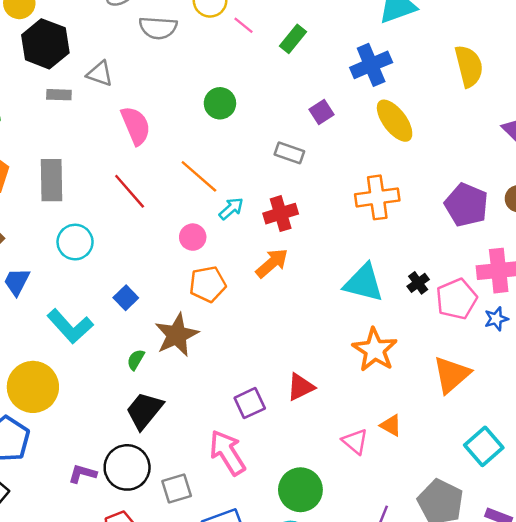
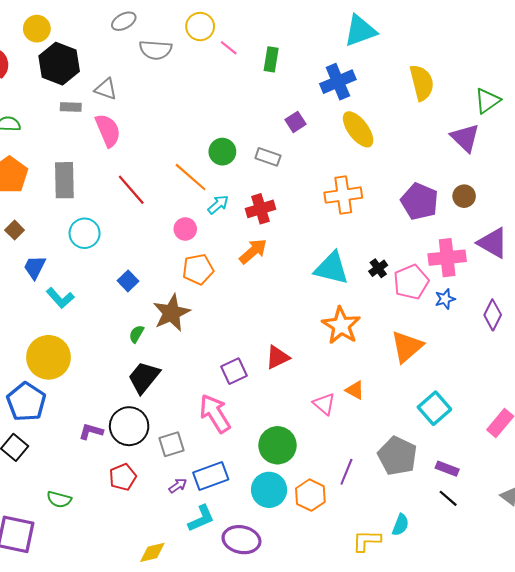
green rectangle: (293, 39) -> (271, 59), turned -30
green circle: (220, 103) -> (222, 152), moved
pink semicircle: (136, 126) -> (108, 130), moved
cyan L-shape: (70, 326) -> (60, 298), moved, size x0.7

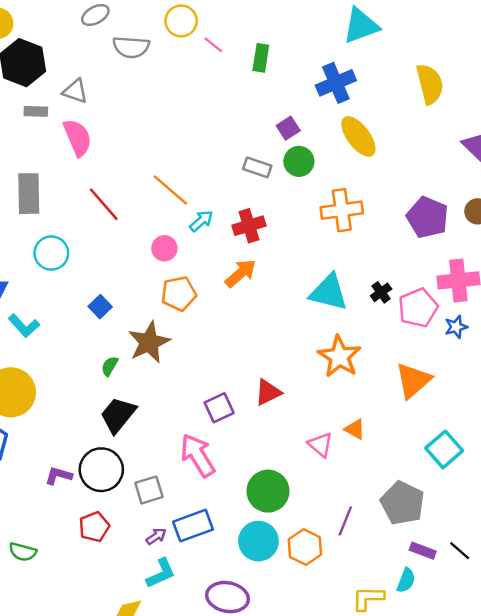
green circle: (222, 152) -> (299, 161), moved
purple rectangle: (447, 469) -> (423, 551), moved
cyan L-shape: (201, 518) -> (161, 573), moved

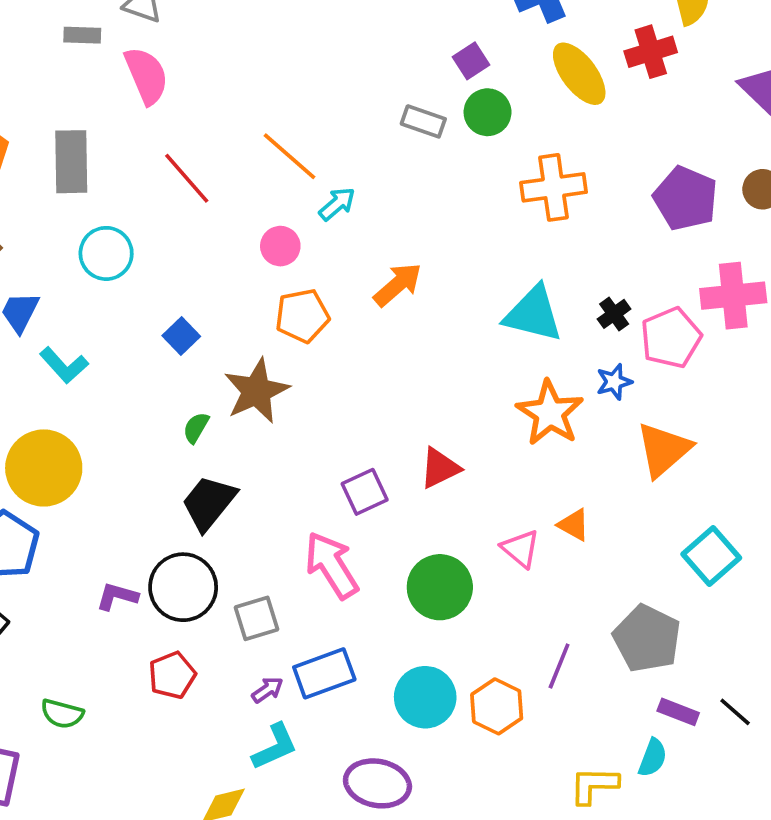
red cross: (249, 226) -> (651, 52), moved
blue star: (456, 327) -> (614, 382), moved
green circle: (268, 491) -> (440, 587), moved

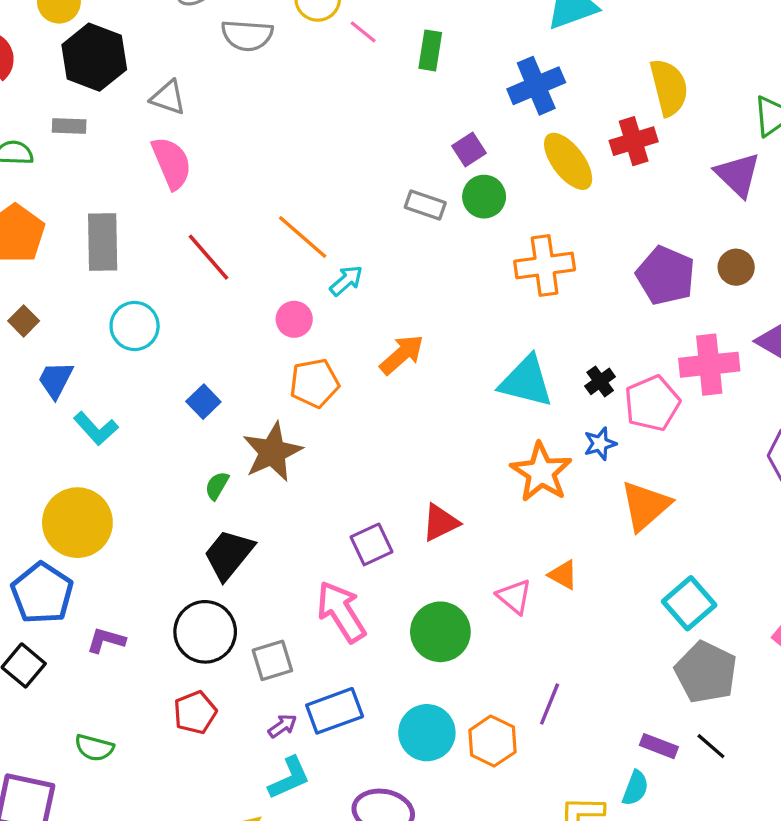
gray rectangle: (82, 35) -> (69, 126), moved
purple L-shape: (117, 596) -> (106, 640), moved
gray pentagon: (647, 639) -> (706, 672), moved

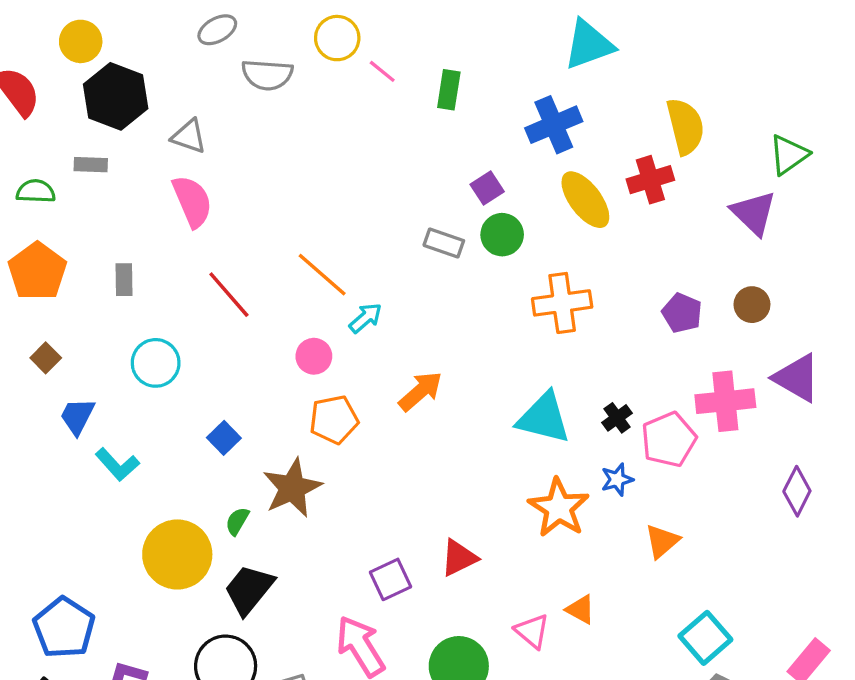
gray rectangle: (103, 242) -> (124, 280), size x0.6
purple pentagon: (666, 276) -> (682, 313), size x0.7
orange triangle: (645, 506) -> (662, 541), size x0.7
yellow circle: (77, 523) -> (177, 554), moved

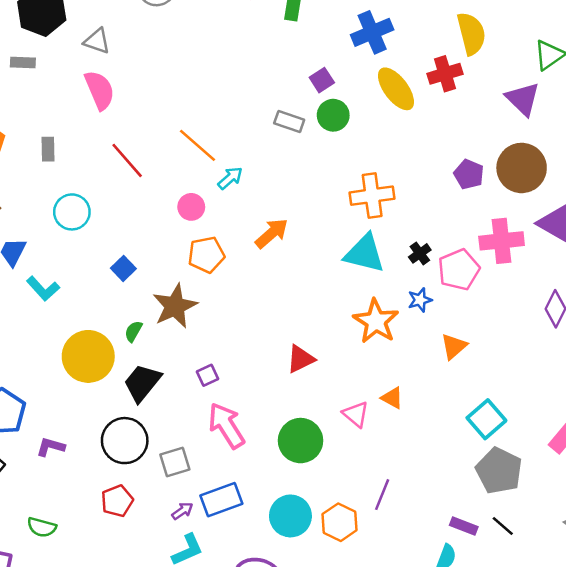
orange cross: (562, 303) -> (372, 196), moved
brown circle: (752, 305) -> (522, 168), size x1.8
purple square: (391, 579) -> (208, 375), moved, size x0.7

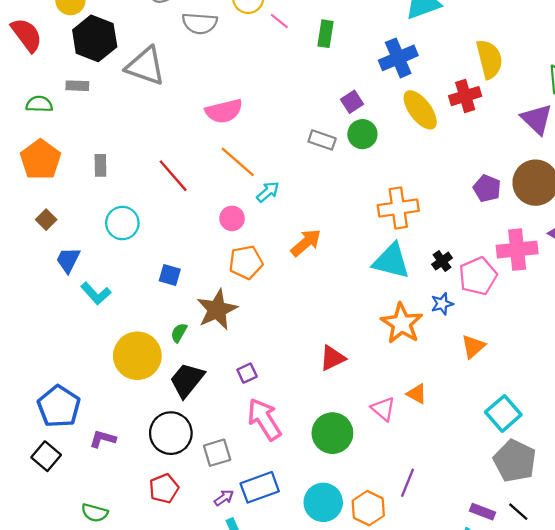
gray triangle: (97, 41) -> (145, 66), size x1.6
pink semicircle: (100, 90) -> (224, 111), moved, turned 99
blue square: (123, 268) -> (170, 275), turned -30

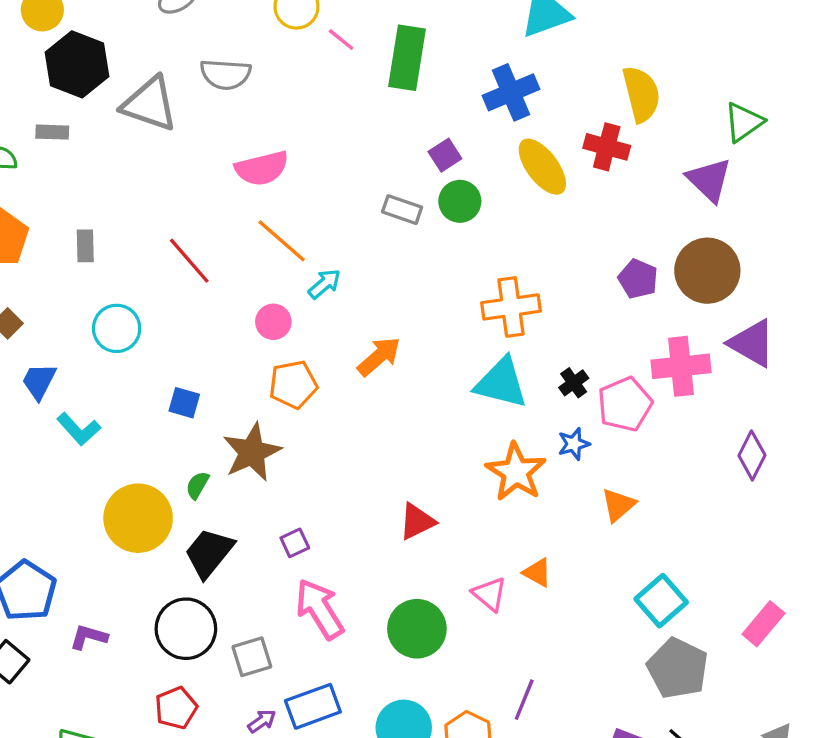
gray semicircle: (200, 23) -> (226, 74), moved
green rectangle: (326, 34) -> (407, 58), size x1.6
red cross: (465, 96) -> (607, 147), turned 32

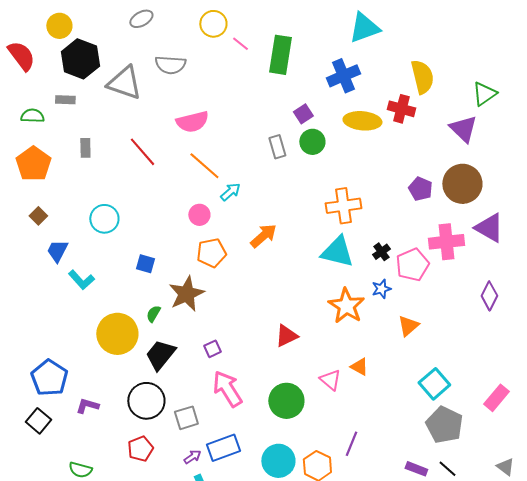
yellow ellipse: (542, 167) -> (362, 121), turned -48
gray rectangle: (402, 210) -> (277, 147), turned 55
gray rectangle: (85, 246) -> (85, 148), moved
red line: (189, 261) -> (142, 152), moved

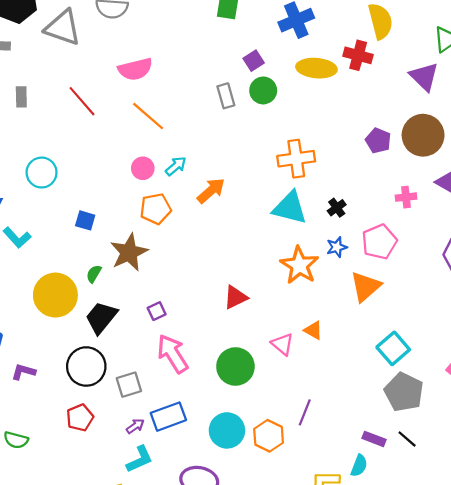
cyan arrow: (230, 192) -> (176, 166), moved
pink cross: (446, 242) -> (406, 197), size x0.6
pink pentagon: (412, 265) -> (379, 242), moved
orange triangle: (408, 326) -> (366, 287), size x1.4

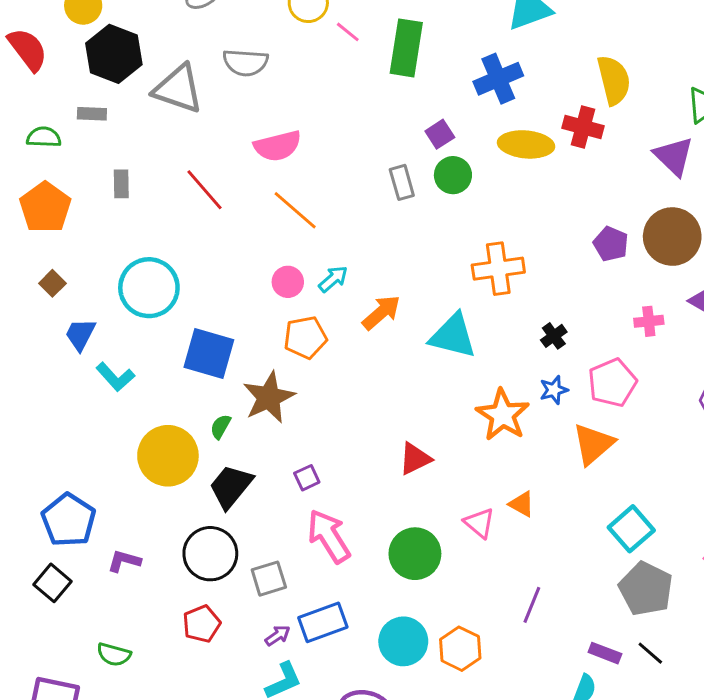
cyan circle: (42, 173) -> (149, 288), size x1.4
cyan triangle: (290, 208) -> (453, 336), moved
blue square: (85, 220) -> (209, 353), size x1.8
purple line: (305, 412) -> (532, 605), moved

